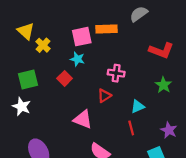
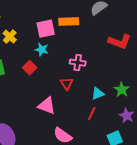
green star: (163, 85) -> (122, 90), moved
red triangle: (104, 96) -> (67, 84), turned -32
red line: (131, 128) -> (92, 114), turned 40

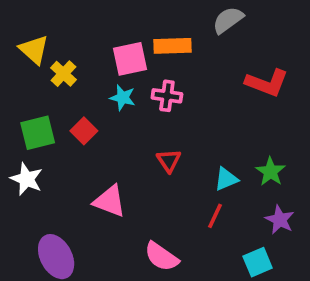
pink cross: (78, 63) -> (167, 96), moved
red square: (30, 68) -> (84, 131), moved
pink triangle: (47, 106) -> (110, 201), moved

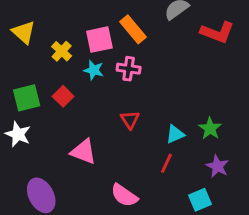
orange rectangle: (173, 46) -> (133, 29), turned 52
yellow cross: (63, 74) -> (62, 51), moved
red L-shape: (267, 83) -> (217, 32), moved

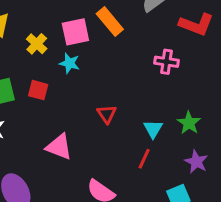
pink cross: (129, 69) -> (166, 62), moved
red square: (63, 96) -> (38, 90), turned -30
cyan triangle: (175, 134) -> (153, 129), turned -36

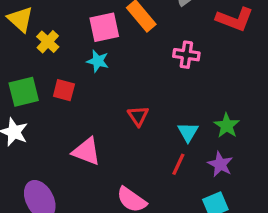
yellow cross: (37, 44) -> (48, 42), moved
pink cross: (166, 62) -> (186, 55), moved
purple star: (196, 162) -> (220, 164), moved

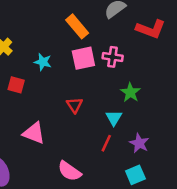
pink square: (104, 27) -> (83, 58), moved
green star: (227, 126) -> (130, 92), moved

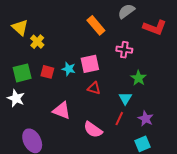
pink square: (83, 58) -> (90, 64), moved
cyan star: (43, 62) -> (69, 69), moved
red triangle: (75, 105) -> (94, 88), turned -40
pink semicircle: (69, 171) -> (93, 130), moved

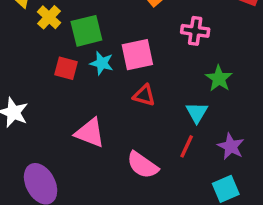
green square: (22, 73) -> (86, 31), moved

